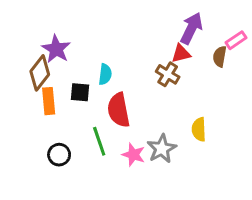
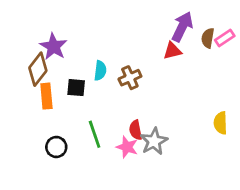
brown semicircle: (220, 56) -> (208, 38), moved
brown cross: (168, 74) -> (130, 78), moved, turned 35
red semicircle: (119, 110) -> (136, 130), moved, size x0.6
yellow semicircle: (199, 129) -> (220, 123), moved

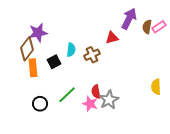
purple star: (53, 47) -> (38, 33), turned 30
red triangle: (172, 51) -> (112, 38), moved
black square: (76, 88) -> (54, 62), turned -32
green line: (95, 134) -> (67, 95), turned 66

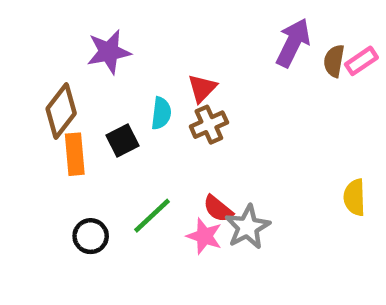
purple star: (38, 33) -> (109, 52), moved
red triangle: (112, 38) -> (202, 88), moved, turned -32
red semicircle: (96, 92) -> (218, 209), turned -40

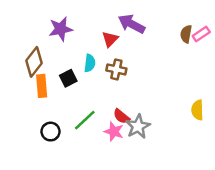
purple arrow: (293, 43) -> (132, 24), moved, turned -88
red triangle: (202, 88) -> (110, 39), moved
brown cross: (209, 125) -> (116, 69), turned 36

